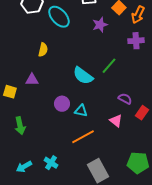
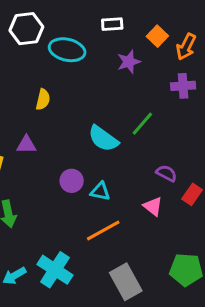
cyan ellipse: (59, 17) -> (67, 50), turned -35
cyan cross: (51, 163) -> (55, 270), size x1.6

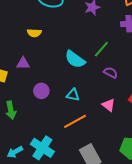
yellow semicircle: (43, 99) -> (34, 33), turned 80
purple semicircle: (166, 173) -> (111, 73), moved
purple circle: (72, 181) -> (41, 91), moved

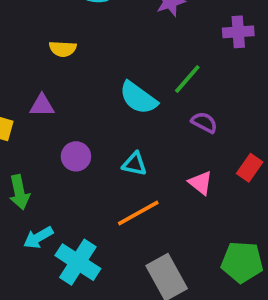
cyan arrow: (15, 152) -> (38, 238), moved

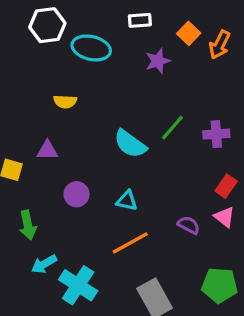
purple cross: (238, 32) -> (216, 134), moved
purple semicircle: (204, 122) -> (189, 225), moved
red rectangle: (250, 168) -> (226, 186), moved
pink triangle: (201, 183) -> (224, 217), moved

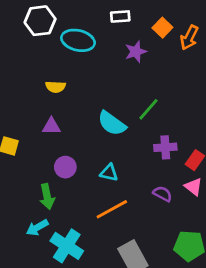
purple cross: (216, 134) -> (165, 147), moved
purple triangle: (47, 150) -> (51, 126), moved
green arrow: (28, 225) -> (47, 197), moved

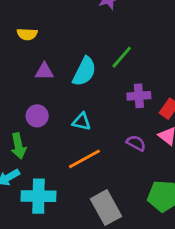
cyan semicircle: (112, 123) -> (84, 71), turned -100
purple triangle: (51, 126) -> (44, 71), moved
cyan cross: (67, 246) -> (39, 196), turned -32

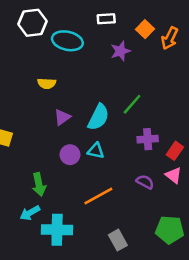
purple triangle: (44, 71) -> (62, 117), turned -36
purple circle: (37, 116) -> (70, 155), moved
cyan triangle: (82, 122) -> (96, 151), moved
gray rectangle: (106, 208) -> (118, 240), size x0.7

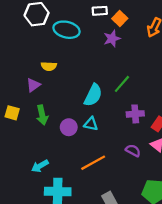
orange square: (145, 29) -> (120, 19), moved
purple triangle: (62, 117) -> (33, 85), moved
green arrow: (39, 184) -> (42, 115), moved
cyan arrow: (30, 213) -> (40, 166), moved

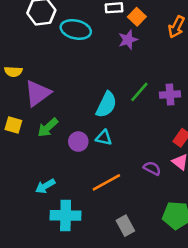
yellow semicircle: (49, 66) -> (13, 72), moved
purple triangle: (33, 85) -> (38, 93), size x1.6
purple cross: (135, 114) -> (170, 94), moved
green arrow: (42, 115) -> (48, 128), turned 60

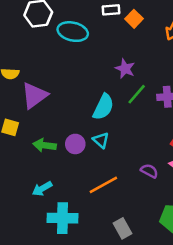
purple star: (128, 40) -> (125, 69), moved, turned -30
green arrow: (48, 128) -> (45, 145), moved, turned 50
cyan triangle: (104, 138) -> (101, 140), turned 30

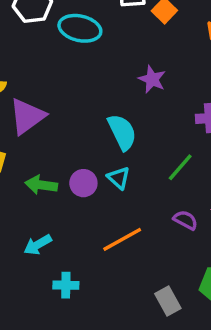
green line: (137, 94) -> (180, 167), moved
cyan semicircle: (103, 107) -> (122, 132), turned -52
cyan cross: (62, 218) -> (66, 285), size x0.6
gray rectangle: (123, 228) -> (168, 301), moved

